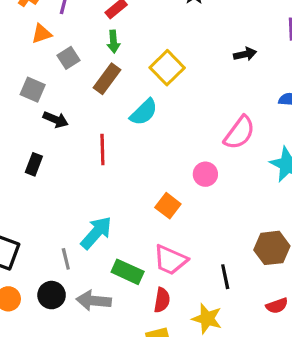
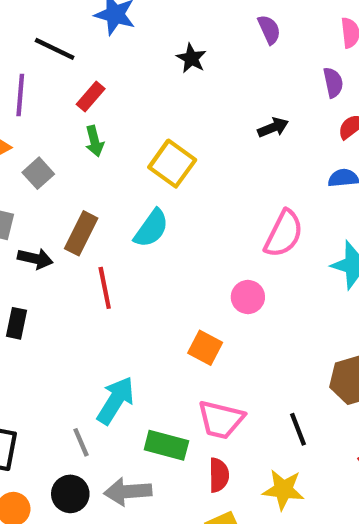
brown rectangle: (107, 79) -> (81, 233), moved

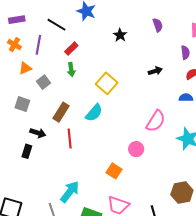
black arrow: (35, 259) -> (38, 133), moved

